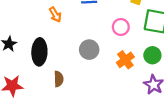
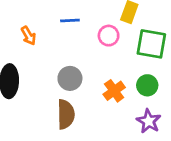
pink circle: (121, 27) -> (109, 36), moved
brown semicircle: (59, 79) -> (66, 114), moved, size x1.5

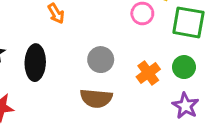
brown semicircle: (66, 114) -> (96, 98), turned 96

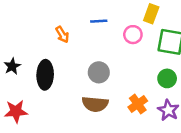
orange cross: (148, 73) -> (138, 104), moved

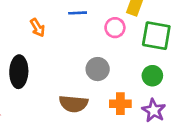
gray circle: (99, 72) -> (98, 69), moved
orange cross: (138, 104) -> (120, 104), turned 36

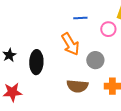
orange arrow: (38, 28) -> (70, 44), moved, size x1.6

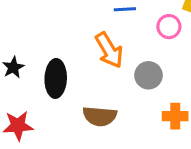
brown semicircle: (77, 86) -> (100, 116), moved

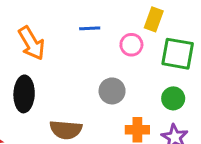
orange arrow: (109, 50) -> (32, 43), moved

